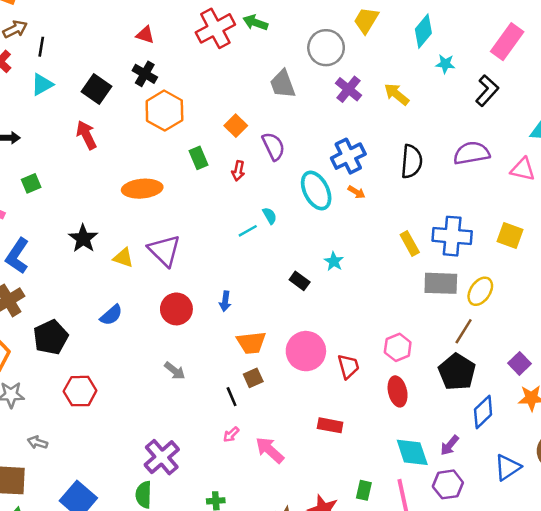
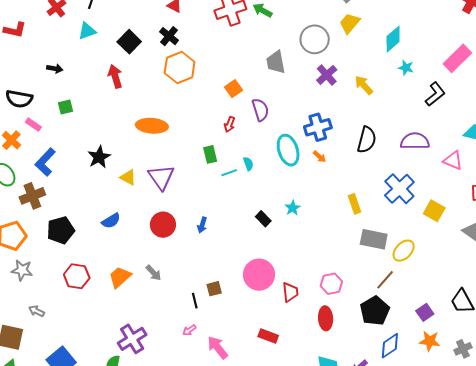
green rectangle: (198, 158) -> (210, 154), moved
blue cross: (452, 236) -> (399, 189), moved, turned 32
orange trapezoid: (251, 343) -> (120, 277), moved, turned 135

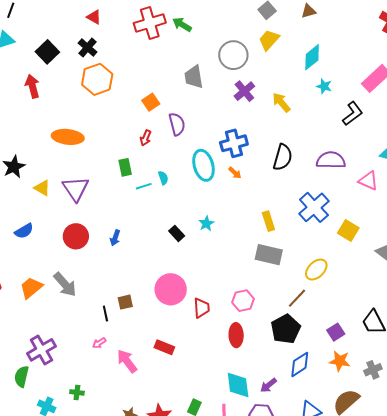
gray rectangle: (374, 239) -> (269, 255), moved
gray arrow: (154, 273) -> (65, 284), size x1.5
red rectangle: (268, 336) -> (164, 347), moved

